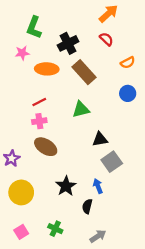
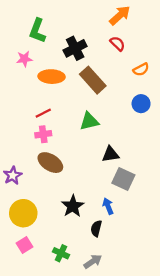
gray square: (112, 162) -> (123, 179), turned -30
pink square: (21, 232) -> (24, 245), moved
gray arrow: (98, 236) -> (93, 261), moved

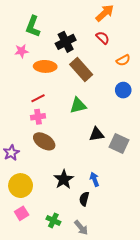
gray square: (123, 179) -> (119, 143), moved
gray arrow: (93, 261) -> (81, 228), turned 84

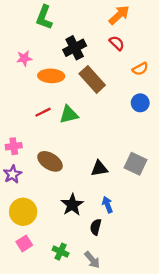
green L-shape: (33, 26) -> (44, 17), moved
green triangle: (78, 105) -> (69, 115), moved
pink cross: (38, 117) -> (14, 146), moved
black triangle: (97, 134) -> (99, 168), moved

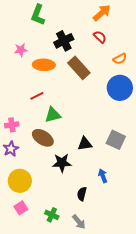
blue circle: (140, 103) -> (120, 88), size x1.6
green triangle: (69, 115) -> (53, 115), moved
black star: (72, 205) -> (62, 163), moved, turned 30
blue arrow: (107, 205) -> (103, 176), moved

